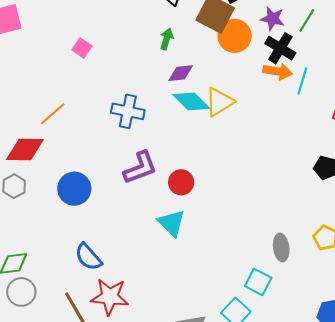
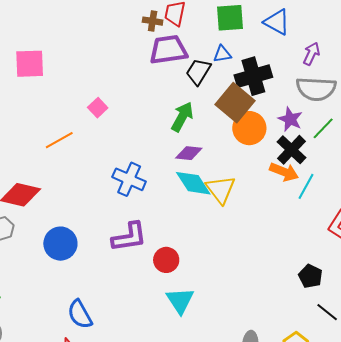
green arrow: (167, 39) -> (182, 117), size x1.4
yellow triangle: (219, 102) -> (221, 189), turned -48
orange line: (53, 114) -> (59, 140), moved
cyan triangle: (172, 223) -> (180, 301), moved
blue semicircle: (88, 257) -> (80, 314), moved

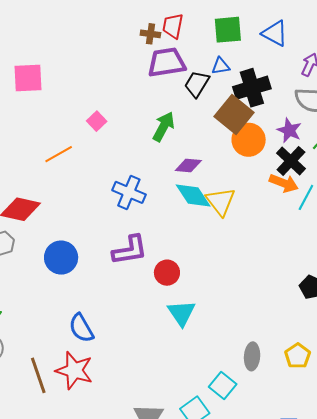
green arrow: (182, 117) -> (164, 127), moved

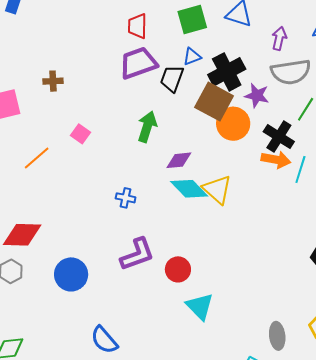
brown cross: (150, 34) -> (53, 81), moved
purple star: (289, 130) -> (257, 96), moved
orange line: (59, 154) -> (37, 158), moved
blue cross: (129, 192) -> (126, 198), size x0.6

